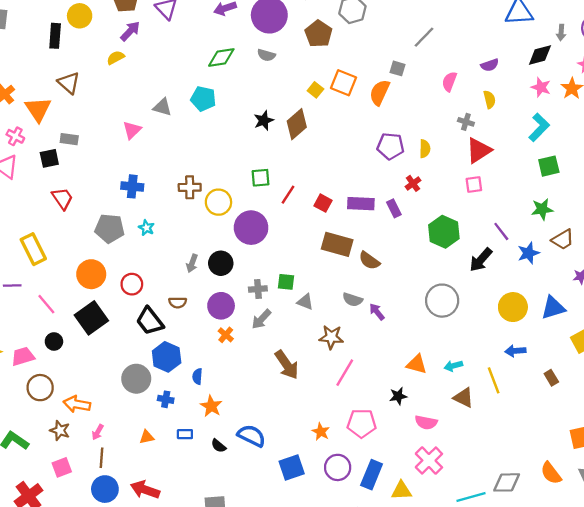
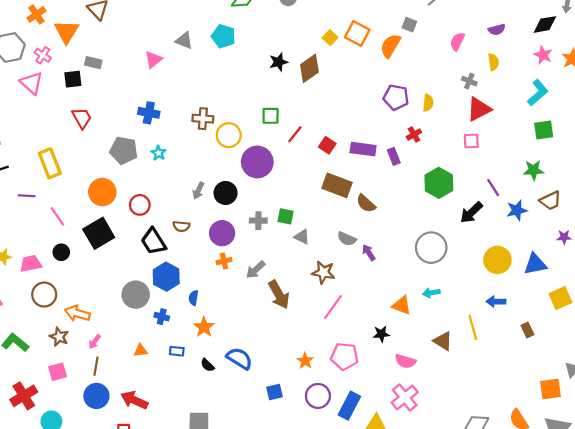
gray arrow: (261, 319) -> (256, 270), moved
orange cross: (226, 335) -> (224, 261), turned 32
cyan arrow: (453, 366) -> (431, 293), moved
blue square: (292, 467) -> (275, 392), size x0.7

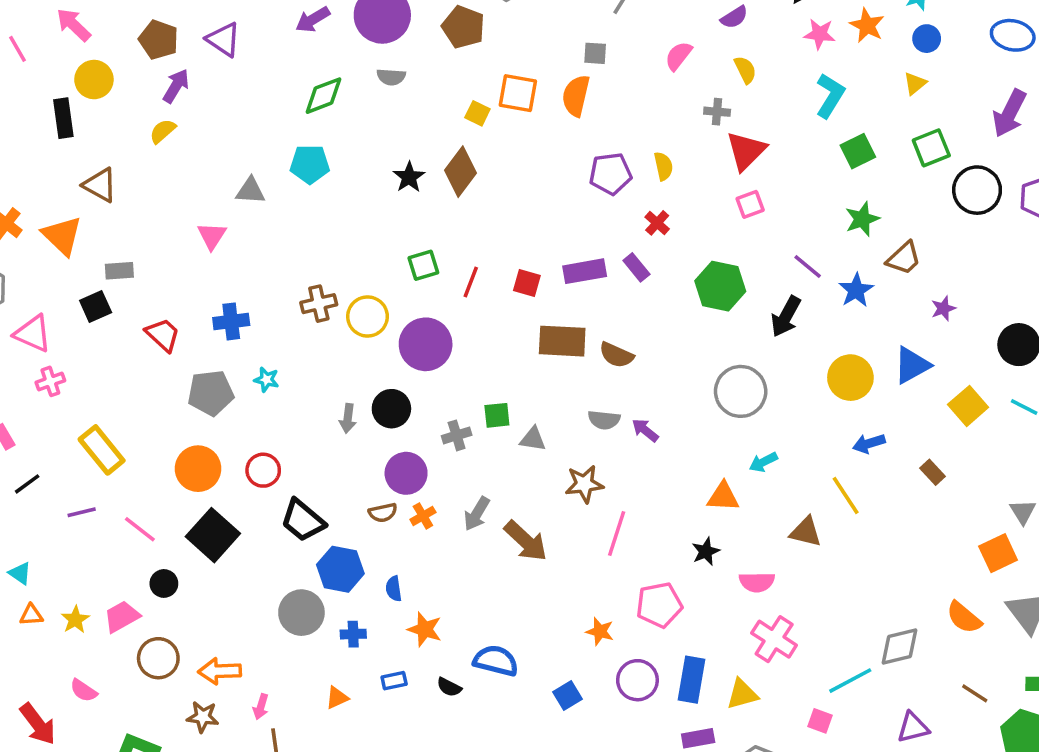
pink semicircle: (457, 42) -> (678, 56), turned 30
pink cross: (43, 55) -> (50, 381), moved, turned -35
red trapezoid: (82, 118) -> (163, 335), moved
brown semicircle: (181, 226) -> (383, 513), moved

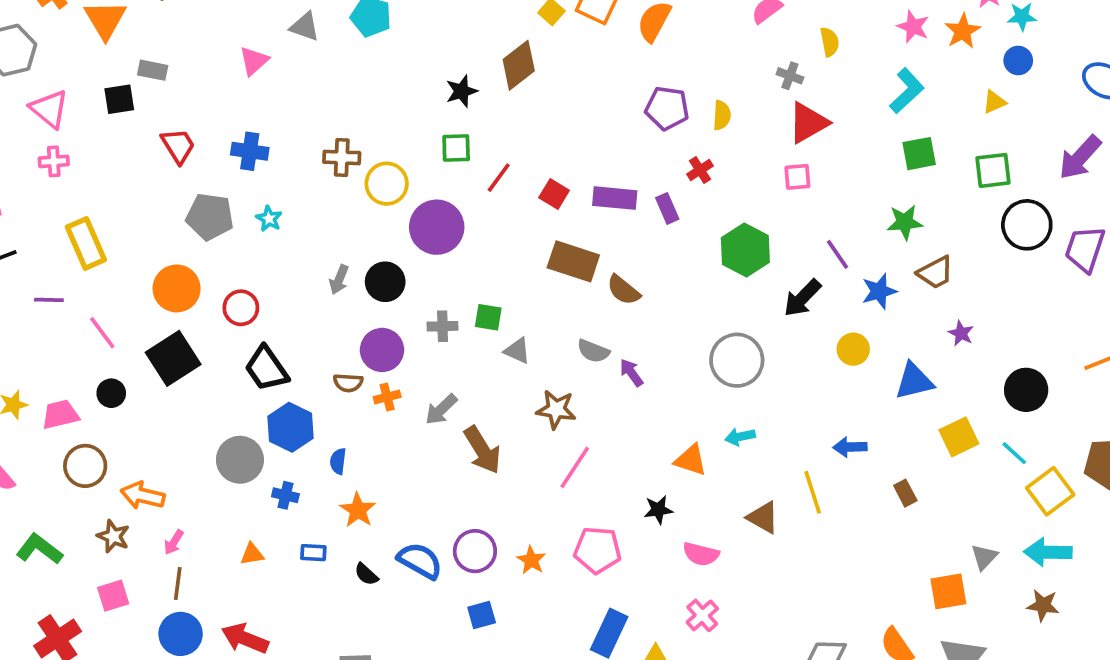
black star: (409, 177) -> (462, 91), moved
purple star: (943, 308) -> (961, 333), turned 30
yellow circle: (850, 378) -> (853, 349), moved, size x0.7
pink cross: (774, 639) -> (702, 615), size x0.7
purple circle: (637, 680) -> (475, 551), moved

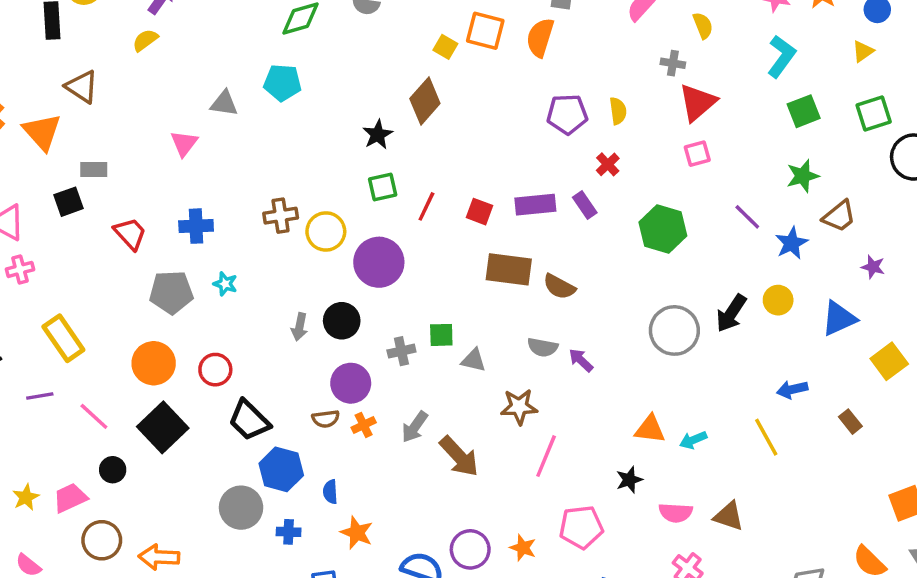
black arrow: (802, 298) -> (731, 313), moved
cyan arrow: (740, 437) -> (693, 440), moved
brown triangle: (763, 518) -> (729, 516), moved

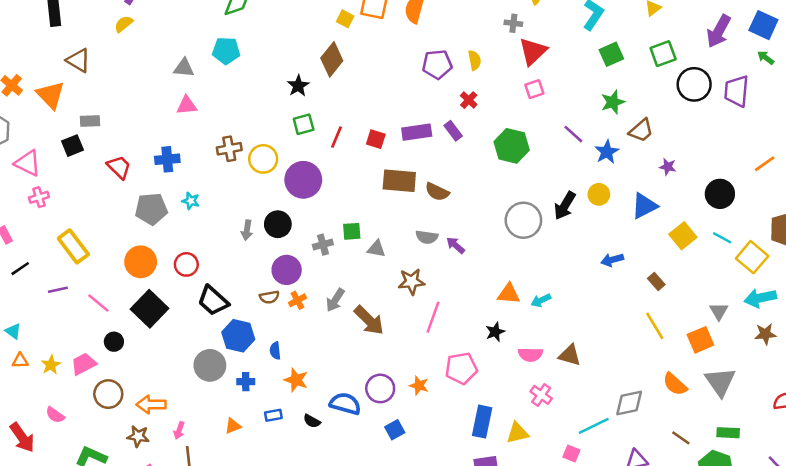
pink triangle: (184, 143) -> (187, 105), moved, turned 50
yellow line: (766, 437) -> (655, 326), moved

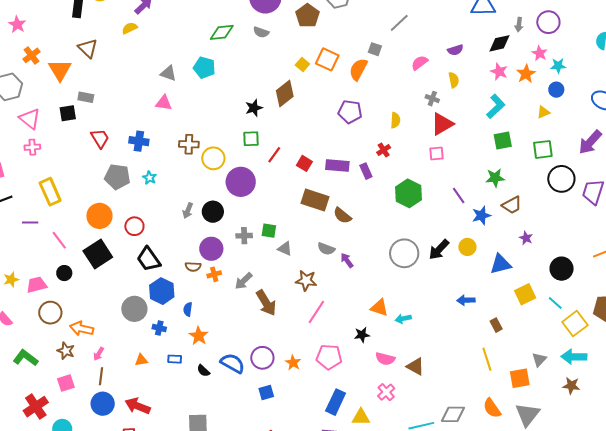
purple pentagon: (437, 64) -> (350, 112), moved

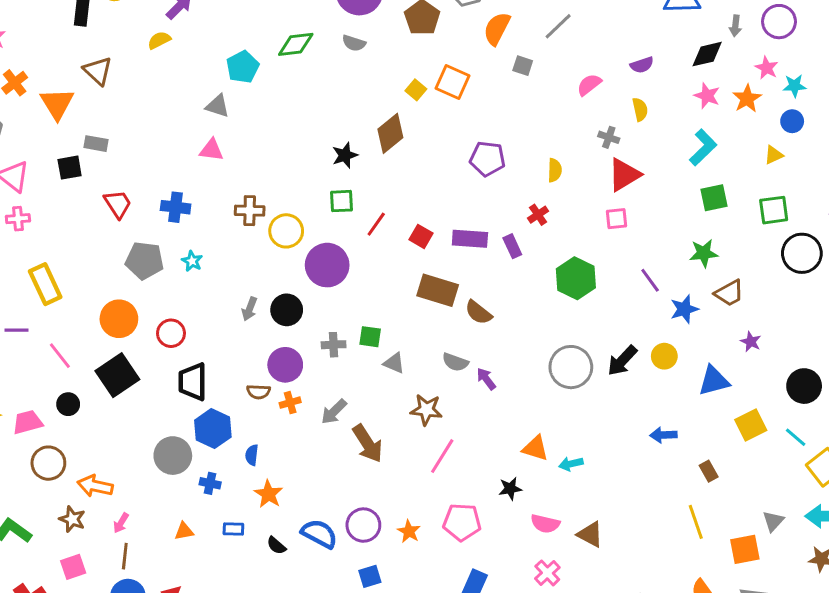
cyan pentagon: (204, 68) -> (243, 67), moved, turned 30
orange semicircle: (358, 69) -> (497, 29), moved
black trapezoid: (149, 259) -> (193, 382), turned 36

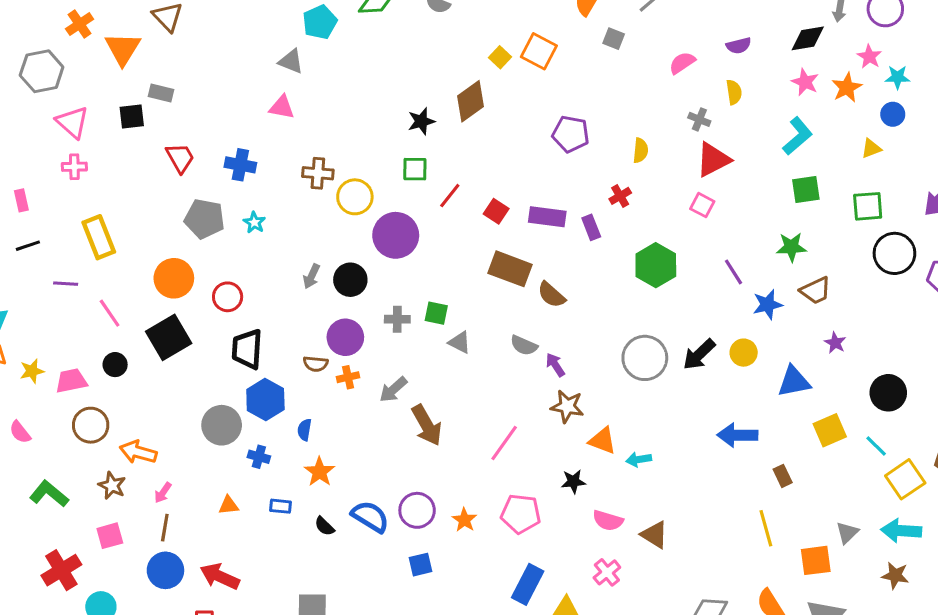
pink square: (616, 219) -> (702, 205), turned 30
brown star: (426, 410) -> (567, 406), moved
blue arrow: (663, 435) -> (737, 435), size x1.4

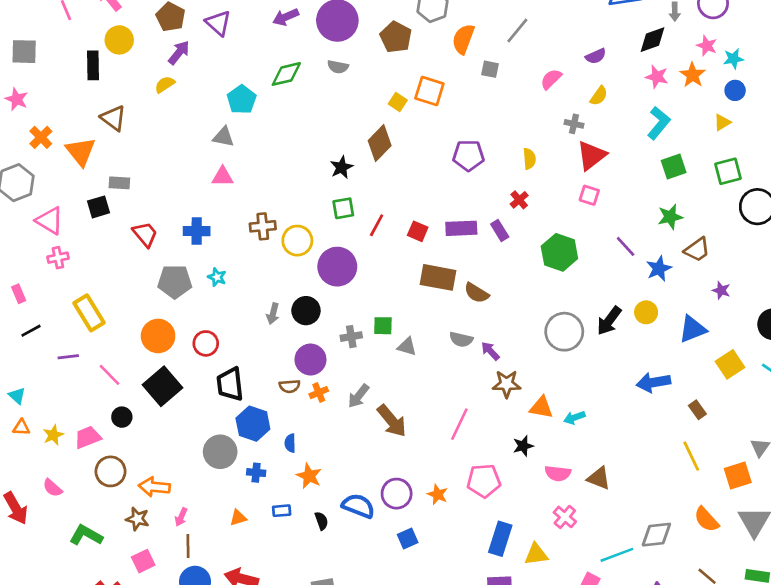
yellow semicircle: (734, 92) -> (599, 96), turned 54
black semicircle: (324, 526) -> (321, 521), turned -144

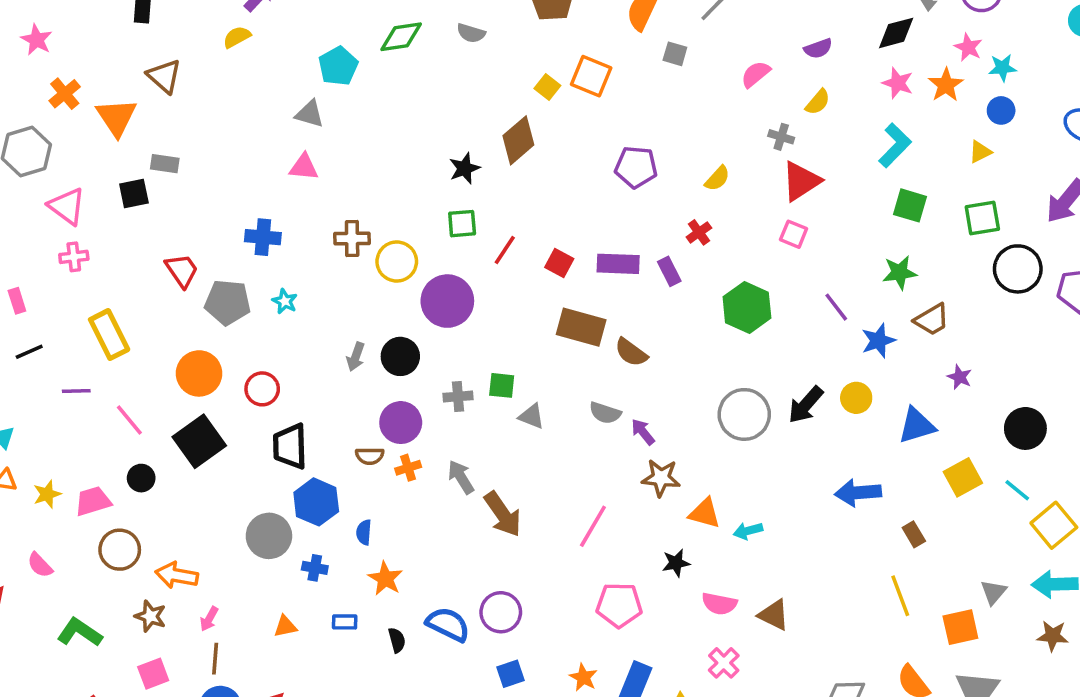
yellow semicircle: (529, 159) -> (717, 178), turned 42
green square: (674, 166) -> (910, 205), turned 30
red trapezoid: (145, 234) -> (182, 270), moved
gray arrow: (358, 396) -> (461, 477), turned 105
orange star: (438, 494) -> (583, 677), moved

